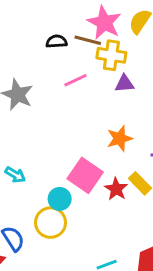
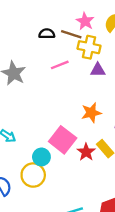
pink star: (104, 23) -> (85, 21), size x0.7

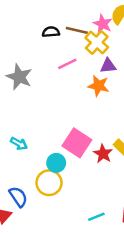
pink star: (85, 21) -> (103, 24), moved
yellow cross: (89, 47) -> (97, 42), turned 35
orange star: (91, 113) -> (98, 86), moved, turned 30

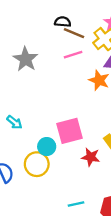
brown line: (77, 30) -> (74, 33), moved
pink square: (77, 143) -> (70, 131), turned 32
red star: (103, 154) -> (91, 157), moved, turned -30

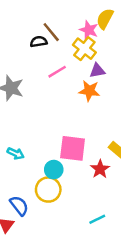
brown line: (74, 33) -> (51, 32), moved, turned 42
pink square: (70, 131) -> (73, 148), turned 36
red star: (91, 157) -> (100, 169), turned -30

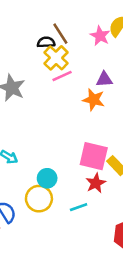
yellow cross: (84, 49) -> (56, 58), moved
pink square: (73, 148) -> (94, 156), moved
cyan line: (97, 219) -> (79, 207), moved

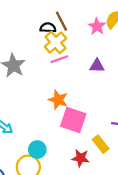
orange star: (94, 100) -> (58, 100), moved
pink square: (94, 156) -> (73, 120), moved
red star: (96, 183) -> (80, 158), turned 30

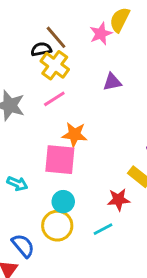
pink star: (97, 26) -> (101, 34), turned 30
pink line: (59, 59) -> (54, 99), moved
pink square: (73, 120) -> (60, 160), moved

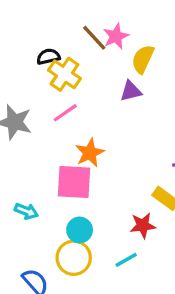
yellow semicircle: (120, 20) -> (143, 59), moved
brown line: (56, 37) -> (94, 38), moved
orange star: (74, 135) -> (90, 153), turned -30

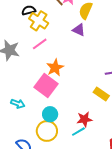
purple triangle: (131, 91) -> (79, 30), turned 40
pink square: (74, 182) -> (46, 85), turned 35
red star: (143, 225) -> (84, 119), moved

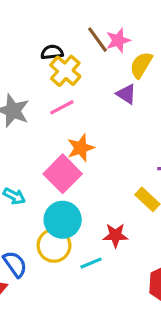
cyan circle: (50, 114) -> (63, 220), size x1.5
cyan line: (78, 132) -> (91, 263), moved

